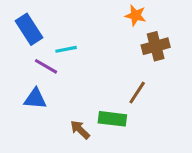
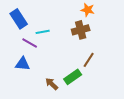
brown cross: (156, 46) -> (81, 30), moved
green rectangle: (112, 119) -> (73, 77), turned -42

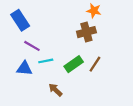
cyan line: (43, 32) -> (46, 61), moved
green rectangle: (73, 77) -> (74, 64), moved

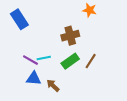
brown cross: (86, 32) -> (70, 36), moved
purple line: (32, 46) -> (31, 60), moved
blue triangle: (24, 68) -> (34, 78), moved

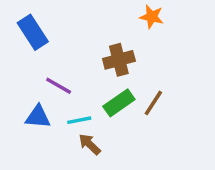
cyan line: (44, 58) -> (79, 120), moved
purple line: (31, 60) -> (59, 86), moved
blue triangle: (34, 78) -> (38, 117), moved

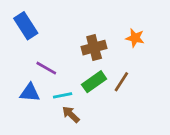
orange star: (152, 17) -> (135, 38), moved

